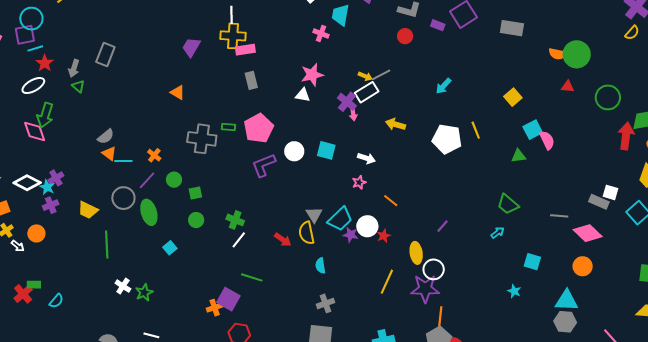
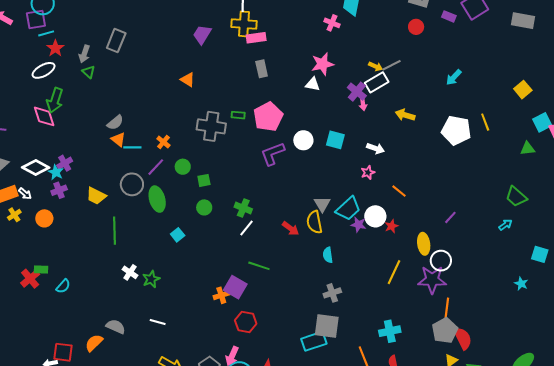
white arrow: (18, 246) -> (25, 194), moved

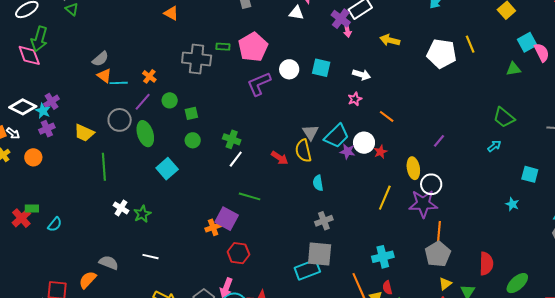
cyan square: (178, 235) -> (167, 169), size x1.5
red semicircle: (463, 338) -> (486, 264), moved, turned 30

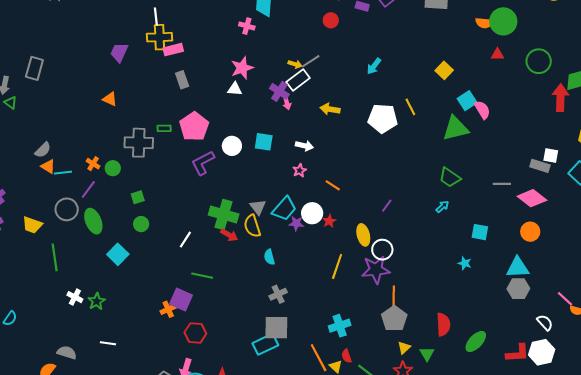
green triangle: (513, 69) -> (455, 128), size x1.8
green circle: (170, 100) -> (113, 168), moved
green cross: (232, 139) -> (224, 214), moved, size x1.6

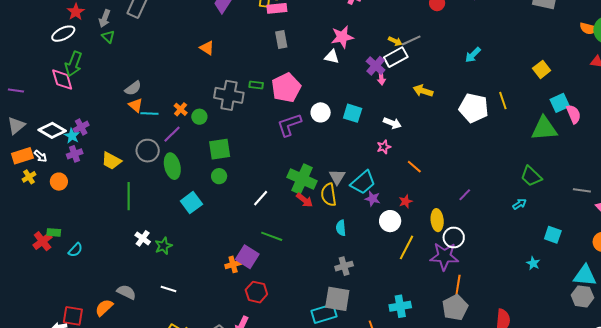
green square: (138, 197) -> (220, 149), size x1.6
white circle: (312, 213) -> (390, 221), moved

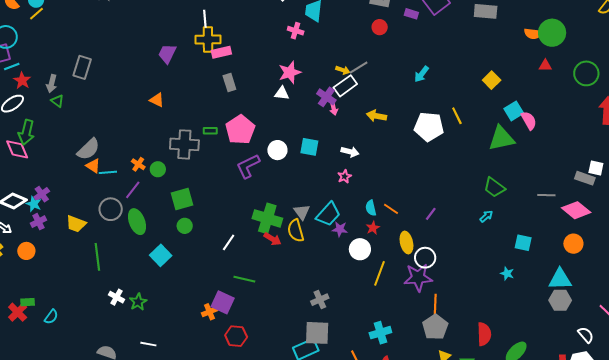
gray semicircle: (133, 88) -> (88, 149), size x1.4
orange line: (414, 167) -> (391, 209), moved
cyan semicircle: (341, 228) -> (371, 208), moved

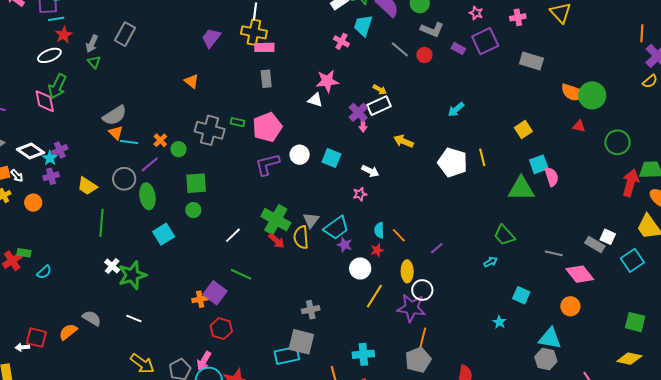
orange semicircle: (533, 34) -> (573, 92), size x1.4
gray line: (359, 67) -> (400, 49), moved, turned 60
green star: (138, 302) -> (132, 275), size x1.6

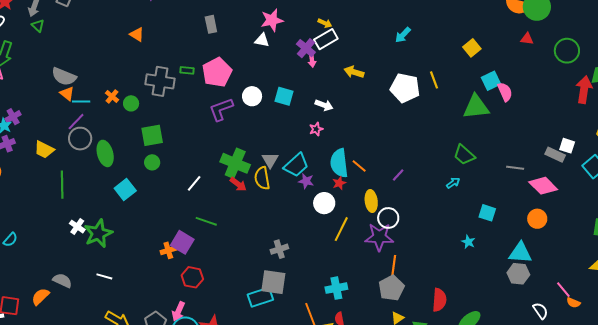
gray semicircle: (115, 115) -> (64, 77), turned 60
purple line: (150, 164) -> (76, 122), moved
cyan semicircle: (379, 230) -> (339, 163), size x1.8

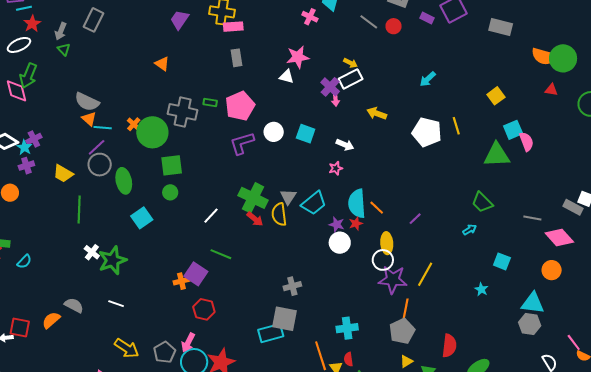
green circle: (131, 103) -> (152, 132), size x2.0
purple star: (306, 181) -> (337, 224), moved
white circle: (388, 218) -> (383, 260), moved
yellow line: (341, 229) -> (425, 274), moved

